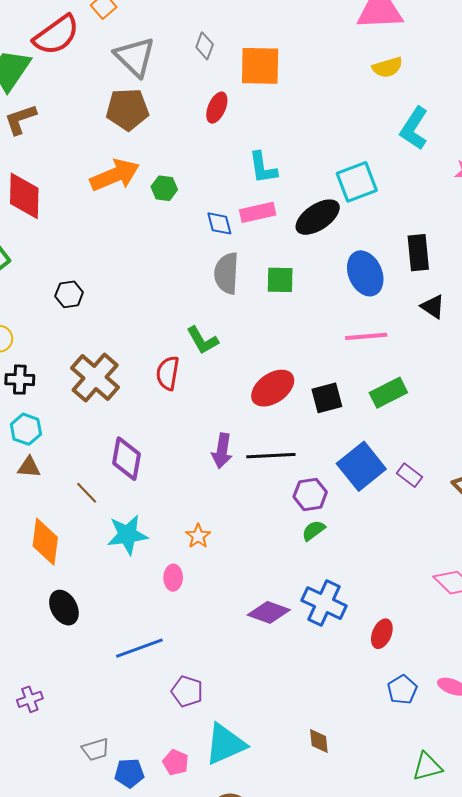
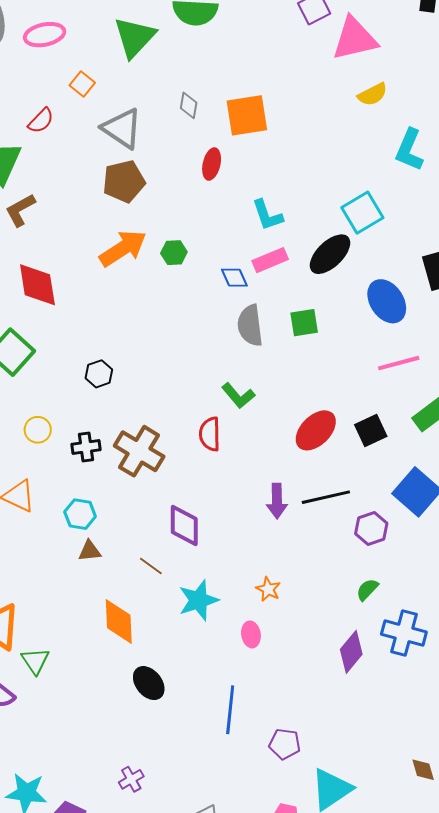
red semicircle: (56, 35) -> (41, 121), size x0.6
black cross: (20, 380) -> (86, 447), moved
green semicircle: (313, 530) -> (367, 590), moved
purple diamond: (269, 612) -> (351, 652), turned -60
blue line: (139, 648) -> (230, 710), turned -54

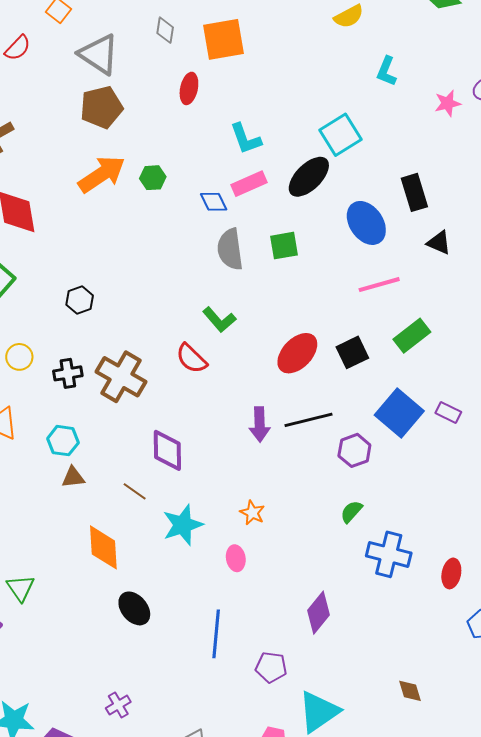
cyan L-shape: (409, 150) -> (387, 71), size x0.7
red semicircle: (210, 434) -> (191, 359), turned -44
purple diamond: (351, 652) -> (319, 613), moved

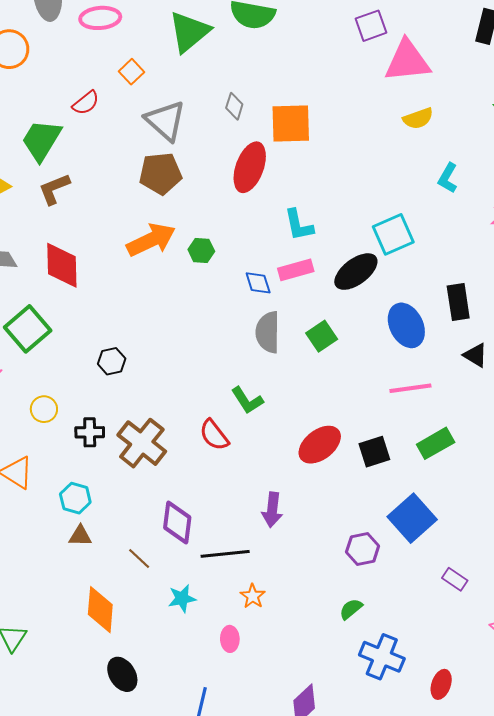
red ellipse: (189, 88) -> (250, 167), size x1.6
green square: (284, 246) -> (322, 336), turned -32
purple rectangle: (448, 412) -> (455, 579), moved
black line: (308, 420) -> (225, 554), moved
cyan star: (183, 525) -> (182, 598), size x0.7

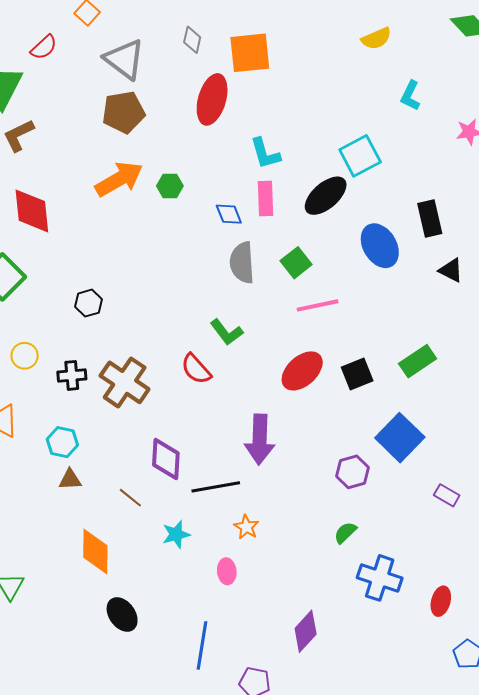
pink rectangle: (296, 270) -> (265, 198), turned -72
pink line: (410, 388) -> (318, 305), moved
purple arrow: (272, 510) -> (260, 439), size x1.4

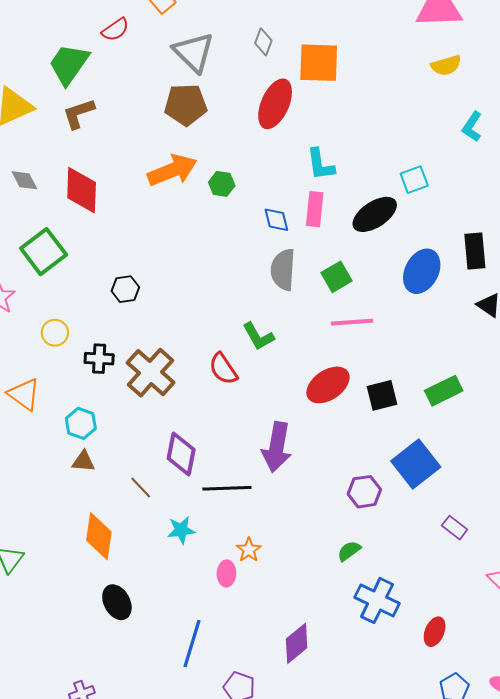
cyan square: (360, 156) -> (414, 180), size x0.7
blue ellipse: (380, 246) -> (422, 271), turned 51
orange star: (246, 527) -> (249, 550), moved

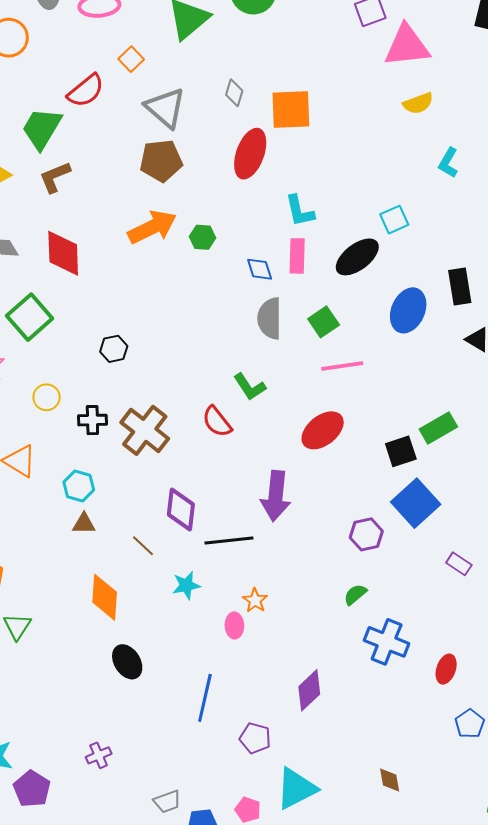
red semicircle: (115, 30) -> (86, 91), size x1.4
black square: (382, 395) -> (401, 451), moved

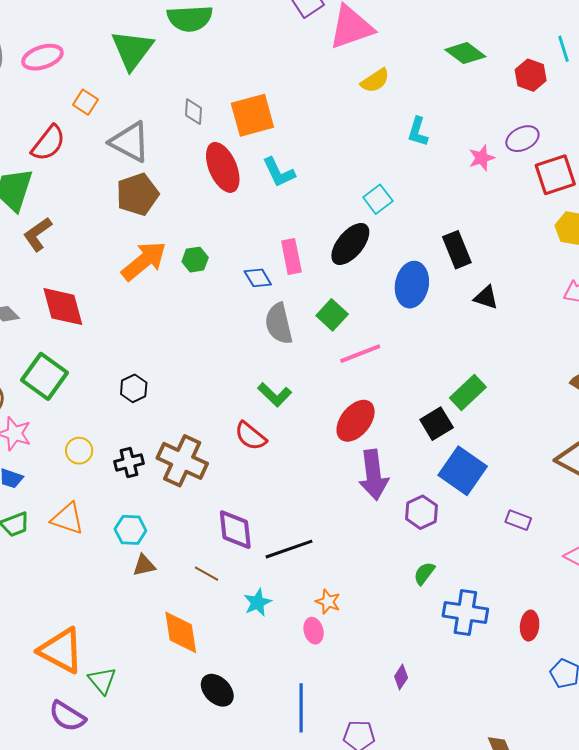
red ellipse: (250, 154) -> (223, 167), turned -30
cyan L-shape: (300, 211) -> (279, 172), moved
purple arrow: (276, 496) -> (373, 475), moved
purple diamond: (309, 690) -> (401, 677), size x0.6

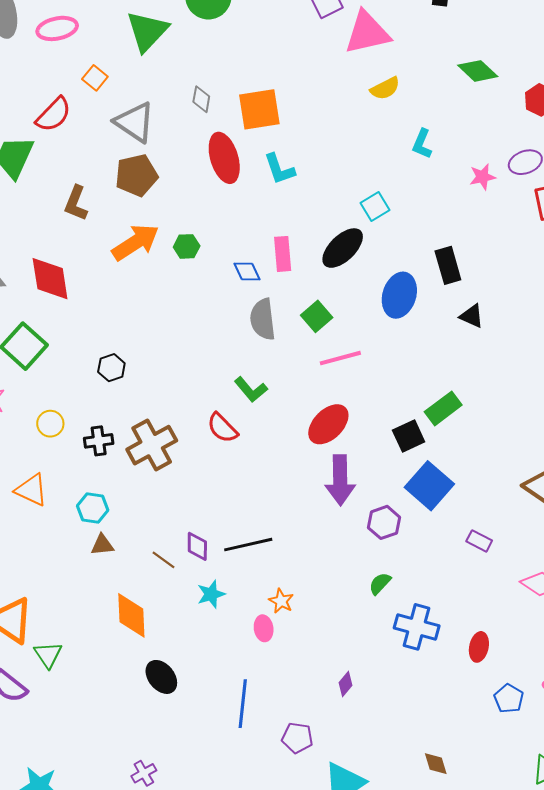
brown L-shape: (38, 234) -> (76, 203), moved, turned -39
brown cross: (182, 461) -> (152, 445), turned 30
purple diamond: (235, 530) -> (197, 546), moved, size x0.7

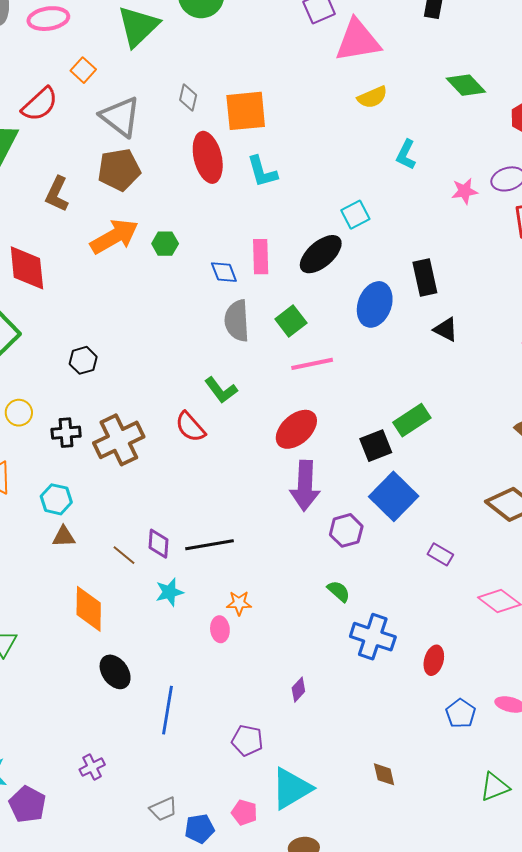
green semicircle: (380, 583) -> (339, 591), turned 85
orange star: (281, 601) -> (239, 603), turned -30
blue line: (243, 704) -> (168, 710), moved

